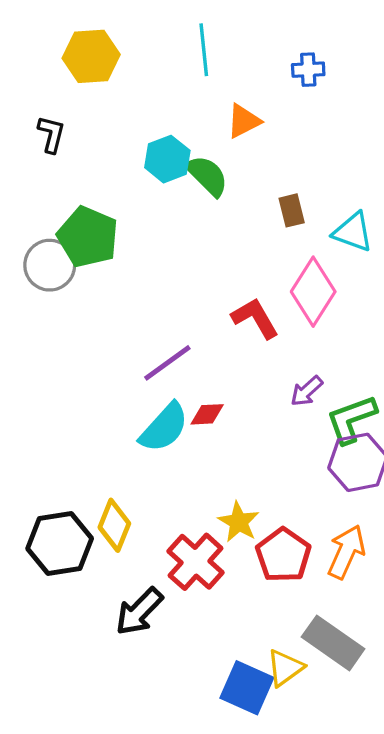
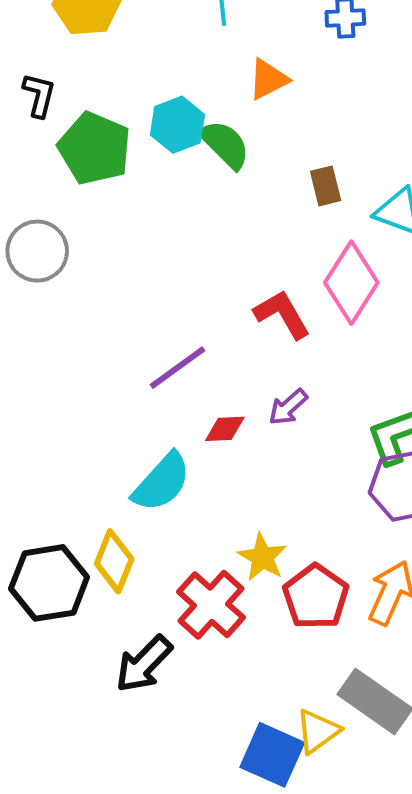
green pentagon: (88, 237) -> (94, 148), moved
purple arrow: (307, 391) -> (288, 407), moved
cyan semicircle: (164, 428) -> (162, 482), moved

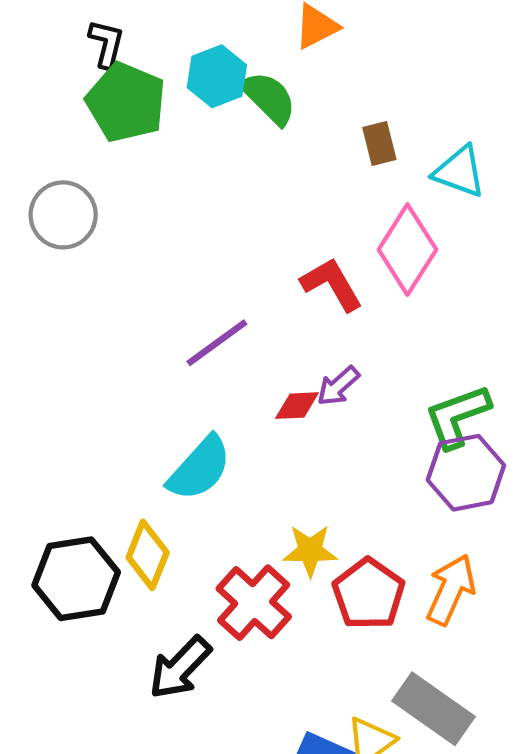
black L-shape: (39, 95) -> (106, 44), moved
red diamond: (225, 429) -> (297, 406), moved
yellow star: (262, 557) -> (310, 551), turned -30

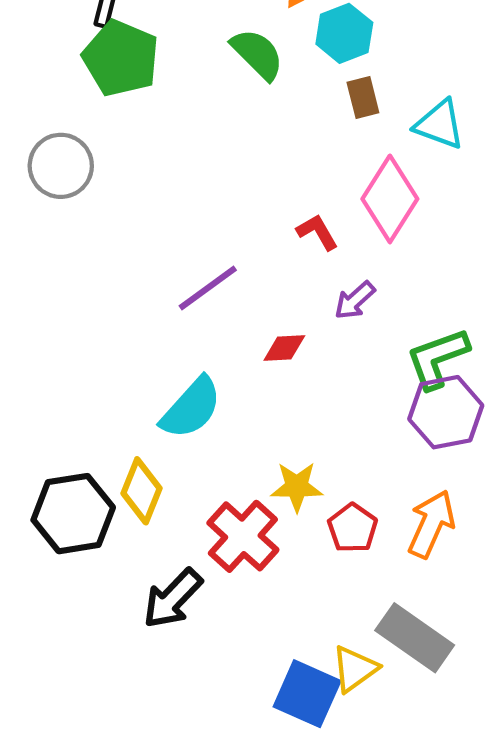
cyan hexagon: (217, 76) -> (344, 33), moved
red L-shape: (332, 284) -> (317, 232), size x0.7
purple arrow: (338, 386) -> (355, 300), moved
red pentagon: (369, 594) -> (353, 528), size x0.7

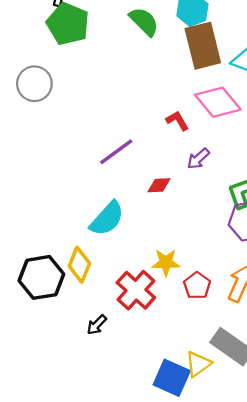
brown rectangle: (363, 98) -> (203, 46), size x2.0
pink diamond: (390, 199) -> (218, 102), turned -72
black arrow: (173, 598) -> (97, 325), size x0.6

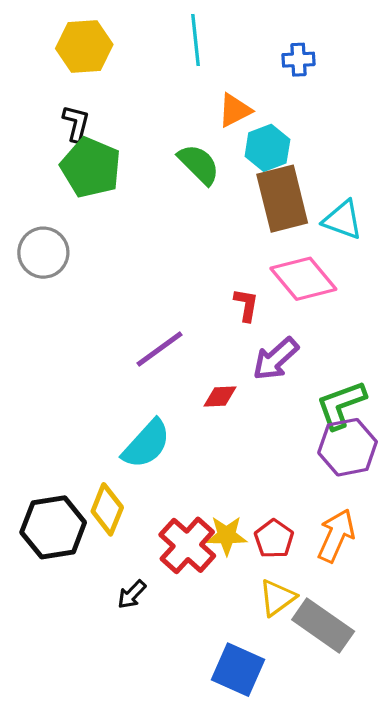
red L-shape: (177, 121) -> (246, 305), turned 40
purple arrow: (198, 159) -> (276, 359), size x1.4
yellow star: (166, 262) -> (227, 536), moved
yellow triangle: (198, 364) -> (277, 598), moved

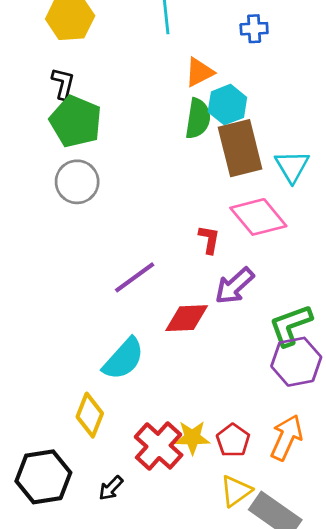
green semicircle: (199, 164) -> (198, 119), moved, turned 54
cyan triangle: (343, 220) -> (292, 166), turned 39
gray circle: (43, 253) -> (77, 182), moved
red diamond: (220, 397) -> (187, 318), size x1.5
black hexagon: (53, 527) -> (43, 477), moved

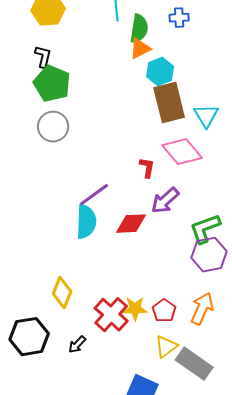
green semicircle: (198, 119) -> (139, 29), moved
cyan semicircle: (123, 359) -> (86, 222), moved, turned -40

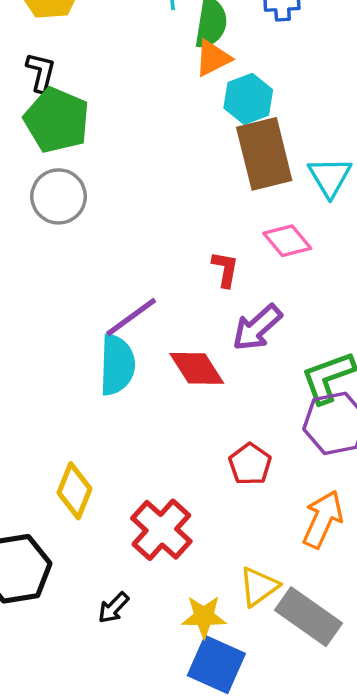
pink diamond: (182, 152) -> (287, 241), size x0.7
red diamond: (131, 224) -> (197, 368), turned 60
yellow star: (135, 309) -> (204, 617), moved
red pentagon: (164, 311) -> (250, 464), moved
black arrow: (77, 345) -> (113, 608), moved

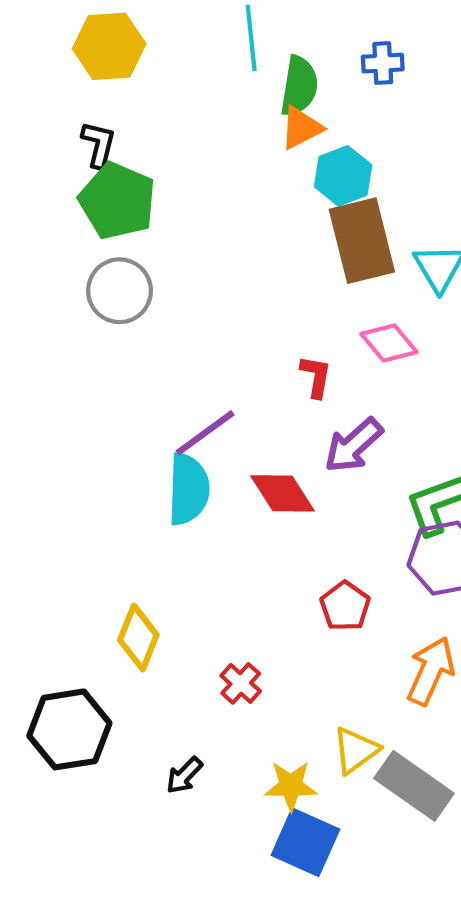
red cross: (161, 530) -> (241, 683), size x0.6

